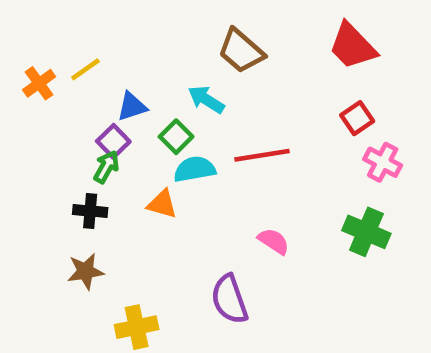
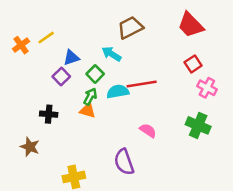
brown trapezoid: (241, 51) -> (130, 28), turned 112
green arrow: (106, 167) -> (90, 97), moved
cyan semicircle: (195, 169) -> (118, 92), moved
brown star: (85, 271) -> (30, 147), moved, turned 30

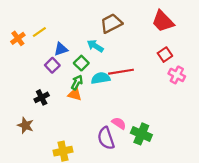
black cross: (49, 114) -> (42, 97), turned -32
green cross: (198, 125) -> (141, 134), moved
pink semicircle: (148, 130) -> (119, 123), moved

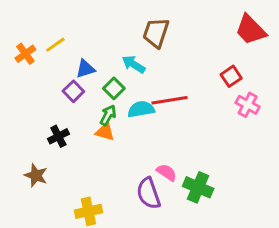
red trapezoid: (163, 21) -> (251, 30), moved
brown trapezoid: (111, 23) -> (156, 33), turned -45

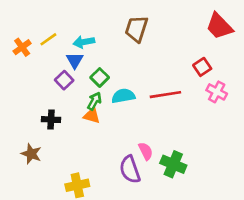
cyan arrow: (133, 64) -> (84, 42), moved, turned -42
blue triangle: (85, 69) -> (75, 60), turned -42
red line: (170, 100) -> (165, 95), moved
black cross: (58, 136) -> (51, 120), turned 30
pink semicircle: (167, 172) -> (146, 151), turned 30

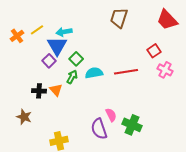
brown trapezoid: (136, 29) -> (119, 18), moved
blue triangle: (75, 60) -> (57, 46), size x1.5
orange triangle: (92, 116) -> (56, 90), moved, turned 32

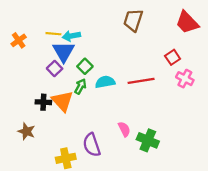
yellow line: (37, 30) -> (53, 34), moved, turned 40
orange triangle: (56, 90) -> (62, 101), size x1.5
purple semicircle: (99, 129) -> (92, 145), moved

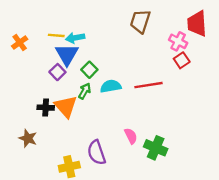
red trapezoid: (187, 22) -> (197, 24), turned 40
pink cross: (185, 79) -> (178, 41), moved

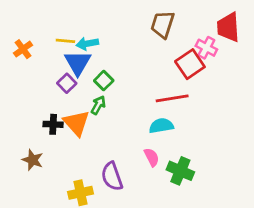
red square: (182, 60) -> (190, 64), moved, size x1.5
cyan semicircle: (111, 86) -> (161, 126), moved

